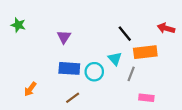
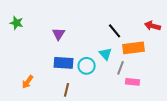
brown line: (73, 98) -> (67, 90), turned -40
pink rectangle: (146, 98) -> (133, 82), moved

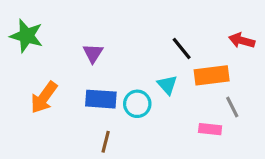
green star: (17, 23) -> (27, 36), size x1.5
gray line: (121, 68) -> (232, 107), moved, turned -48
orange arrow: (28, 82) -> (44, 97), moved, size x1.5

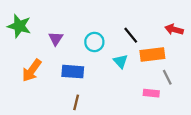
purple triangle: (93, 53) -> (56, 39), moved
cyan circle: (137, 104) -> (94, 42), moved

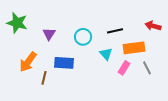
black line: (131, 35) -> (115, 31), turned -63
pink rectangle: (151, 93) -> (124, 68), moved, turned -64
brown line: (76, 102) -> (44, 78), moved

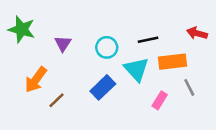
cyan triangle: (106, 54) -> (136, 69), size x1.5
blue rectangle: (64, 63) -> (103, 87), moved, turned -48
pink rectangle: (124, 68) -> (160, 100), moved
brown line: (44, 78) -> (56, 100), turned 32

